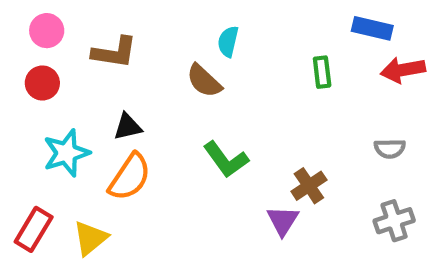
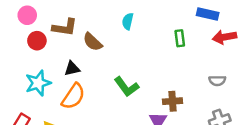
brown semicircle: (204, 81) -> (93, 42), moved
red circle: (42, 83) -> (37, 41), moved
brown cross: (309, 186) -> (172, 101), turned 30

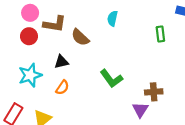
pink circle: (27, 15) -> (30, 13), moved
orange semicircle: (73, 96) -> (62, 87), size x0.6

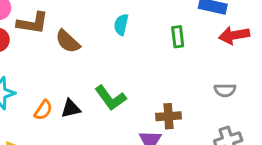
cyan semicircle: (112, 18) -> (121, 25), moved
black triangle: (61, 62) -> (71, 109), moved

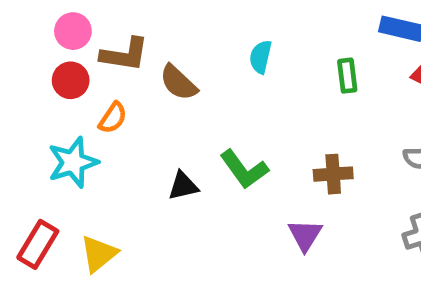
orange semicircle: (43, 110) -> (113, 118), moved
brown cross: (168, 116) -> (333, 174), moved

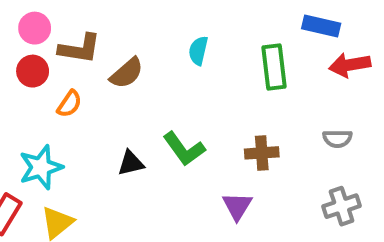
green rectangle: (347, 76) -> (274, 67), size x1.5
brown semicircle: (178, 83) -> (127, 73), turned -84
cyan star: (73, 162) -> (41, 167), moved

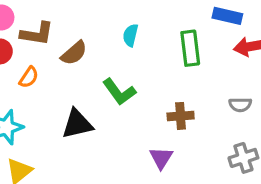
green L-shape: (184, 149) -> (119, 92), moved
black triangle: (131, 163) -> (77, 124), size x1.5

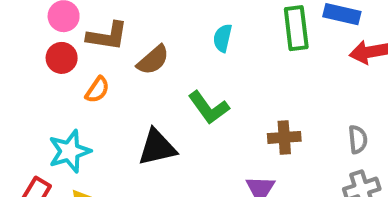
green rectangle: (190, 48) -> (296, 28), moved
gray semicircle: (240, 105) -> (358, 139), moved, turned -95

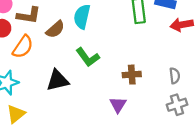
cyan semicircle: (223, 38) -> (82, 17), moved, size x1.5
orange semicircle: (97, 90) -> (23, 47), size x1.5

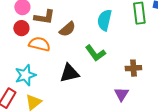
cyan semicircle: (82, 17) -> (104, 20), moved
orange semicircle: (23, 47) -> (39, 44), turned -110

